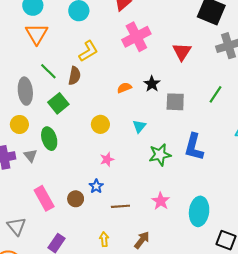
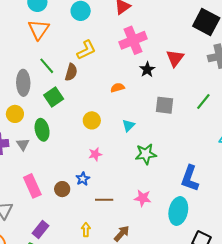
black star: (152, 84) -> (147, 69), moved
blue L-shape: (194, 147) -> (190, 178), moved
pink star: (161, 201) -> (143, 198), turned -30

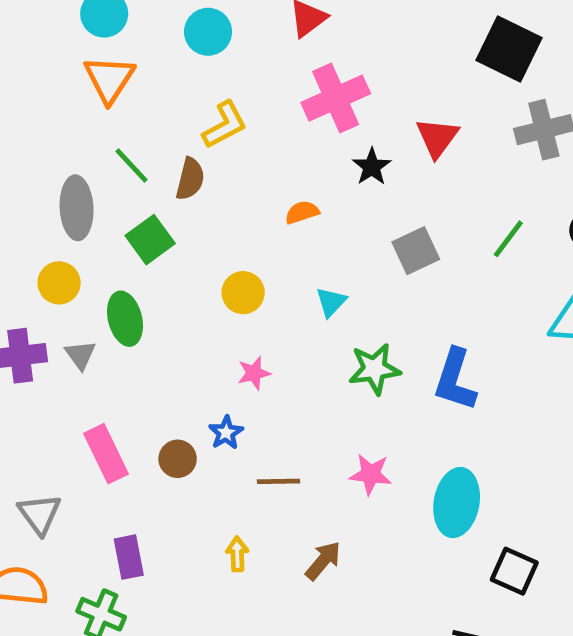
gray square: (165, 105) -> (416, 251), turned -30
blue L-shape: (190, 178) -> (455, 380), moved
purple rectangle: (41, 229) -> (129, 557), turned -48

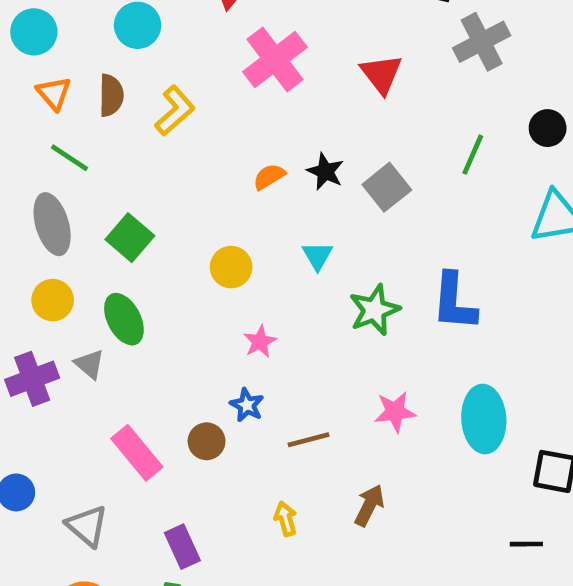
orange triangle: (109, 79) -> (54, 93), size x0.7
green line: (131, 166) -> (69, 158), moved
black star: (372, 167) -> (325, 172), moved
brown semicircle: (190, 179) -> (111, 95), moved

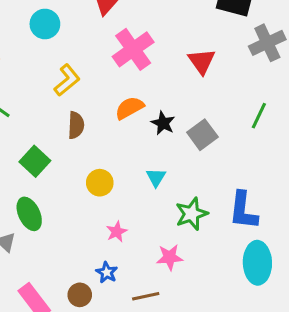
brown semicircle: (111, 95) -> (76, 125), moved
orange semicircle: (269, 177) -> (129, 108), moved, size x1.4
pink star: (395, 412) -> (170, 257), moved
cyan ellipse: (484, 419) -> (257, 263), moved

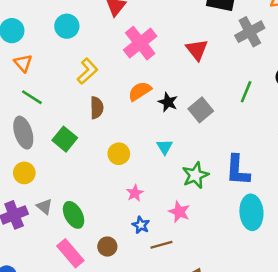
green ellipse: (29, 214) -> (74, 215), moved
pink star: (170, 257) -> (179, 212), turned 30
blue star: (107, 272) -> (141, 225), moved

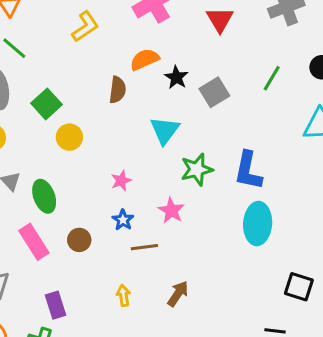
brown semicircle: (97, 108) -> (118, 90), moved
cyan triangle: (165, 147) -> (165, 130), size x1.5
yellow circle: (119, 154) -> (69, 137), moved

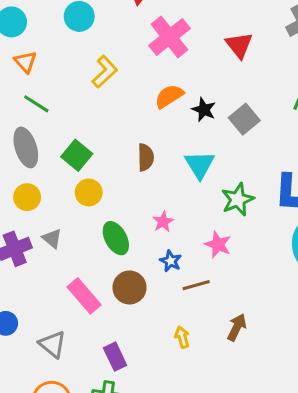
brown semicircle: (118, 90) -> (146, 157), moved
yellow circle: (69, 137) -> (89, 192), moved
green ellipse: (44, 196) -> (116, 238), moved
brown circle: (79, 240) -> (130, 287), size x1.4

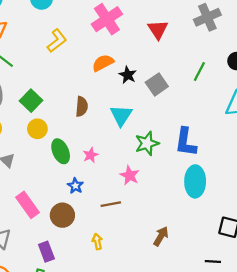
green ellipse: (116, 238) -> (61, 151), moved
blue star: (171, 261) -> (75, 186), moved
brown circle: (130, 287) -> (62, 215), moved
brown arrow: (237, 327) -> (161, 236), moved

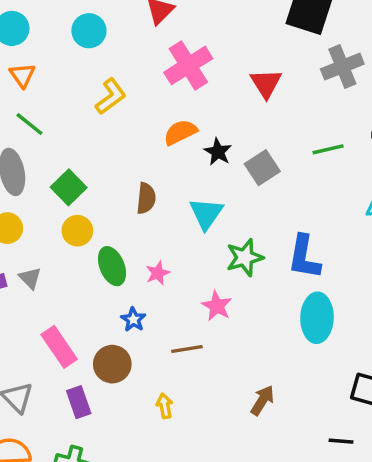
green line: (199, 71) -> (328, 149), turned 48
purple rectangle: (46, 252) -> (79, 402), moved

